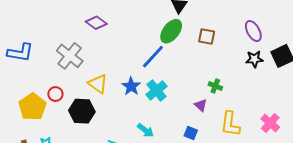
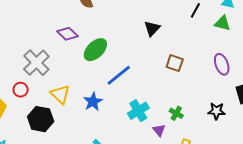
green ellipse: (171, 31) -> (95, 50), moved
black star: (254, 59) -> (217, 111), moved
cyan cross: (156, 90) -> (138, 111), moved
red circle: (55, 94) -> (21, 90), moved

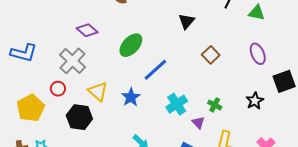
purple diamond: (67, 34) -> (87, 30), moved
brown square: (175, 63) -> (211, 55), turned 30
black star: (217, 111) -> (255, 101), turned -30

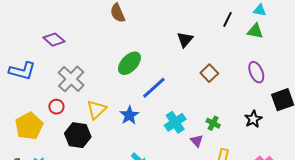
purple diamond: (87, 30) -> (54, 40), moved
yellow triangle: (98, 91) -> (96, 110), turned 35

